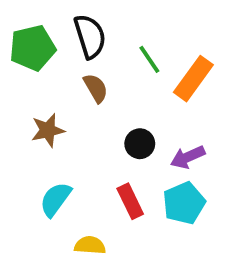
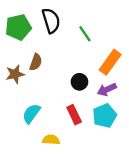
orange rectangle: (193, 79) -> (110, 62), moved
brown semicircle: (96, 88) -> (36, 62), moved, turned 49
brown star: (48, 130) -> (15, 74), moved

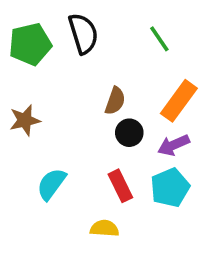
green line: (85, 34) -> (159, 39), moved
brown semicircle: (36, 62) -> (115, 101), moved
yellow semicircle: (51, 140) -> (104, 228), moved

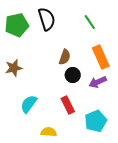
orange rectangle: (179, 101) -> (101, 57), turned -60
cyan pentagon: (170, 188) -> (96, 121), moved
yellow semicircle: (104, 228) -> (49, 132), moved

